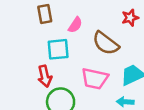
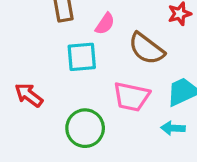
red arrow: (45, 76) -> (29, 95), moved, turned 140

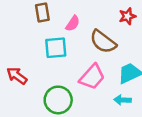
pink trapezoid: (132, 97) -> (92, 77), turned -60

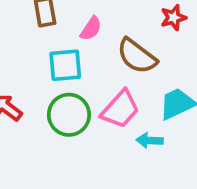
green circle: (58, 100) -> (69, 115), moved
cyan arrow: (123, 100) -> (150, 140), moved

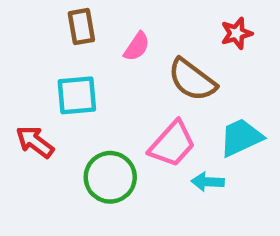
cyan square: (65, 65) -> (77, 95), moved
green circle: (69, 115) -> (110, 177), moved

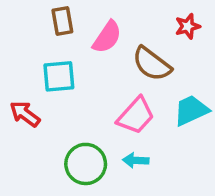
pink semicircle: (137, 47) -> (107, 37), size x1.4
green circle: (110, 177) -> (86, 164), moved
cyan arrow: (208, 182) -> (136, 160), moved

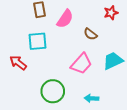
brown semicircle: (152, 64) -> (90, 34), size x0.6
cyan arrow: (136, 160) -> (92, 98), moved

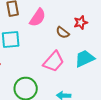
red star: (111, 13) -> (81, 23), moved

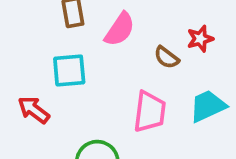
pink trapezoid: (54, 62) -> (150, 112), turned -35

